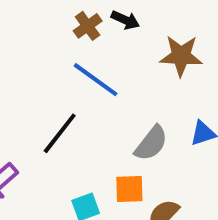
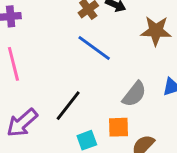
black line: (60, 133) -> (68, 106), moved

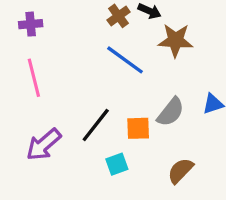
brown star: (156, 31) -> (176, 40), moved
orange square: (119, 127) -> (138, 128), moved

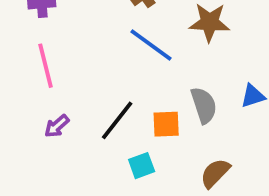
gray semicircle: (171, 112) -> (204, 105), turned -56
purple arrow: (44, 145) -> (57, 126), moved, size x0.6

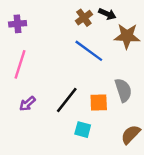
pink line: (45, 66) -> (20, 64), turned 32
cyan square: (142, 166) -> (83, 130), turned 35

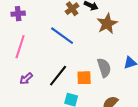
brown star: (127, 36) -> (107, 24), turned -30
blue line: (89, 51) -> (62, 36), moved

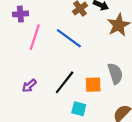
pink line: (20, 47) -> (35, 37), moved

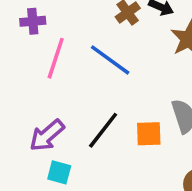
purple arrow: (29, 86) -> (47, 136), size x1.5
cyan square: (79, 109) -> (59, 172), moved

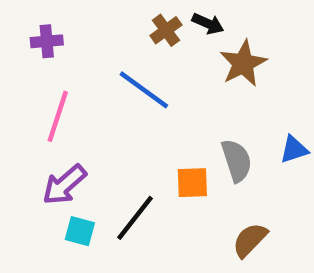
pink line: (56, 58) -> (58, 116), moved
black line: (103, 130) -> (135, 218), moved

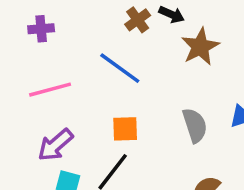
pink line: (58, 116) -> (50, 90), turned 57
orange square: (192, 183) -> (125, 129), moved

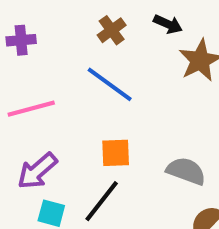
brown cross: (138, 20) -> (112, 30), moved
gray semicircle: (195, 125) -> (186, 171), moved, turned -52

